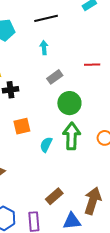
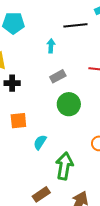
black line: (46, 18) -> (75, 25), moved
green arrow: (72, 136) -> (64, 166), moved

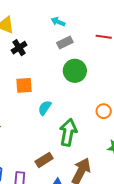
cyan arrow: (51, 46) -> (58, 22), moved, turned -72
black cross: (12, 83) -> (19, 48), turned -35

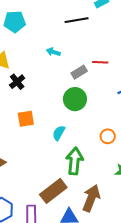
gray rectangle: (65, 43) -> (79, 72), moved
cyan semicircle: (45, 108) -> (59, 133), moved
brown rectangle: (44, 160) -> (53, 191), size x1.5

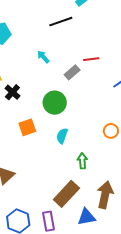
cyan arrow: (53, 52) -> (43, 57), turned 40
green circle: (75, 99) -> (55, 103), moved
green arrow: (75, 161) -> (82, 161), size x0.6

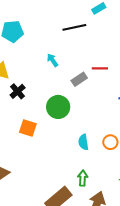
orange square: (27, 127) -> (28, 128), turned 30
cyan semicircle: (62, 136) -> (83, 142), moved, turned -35
green arrow: (82, 161) -> (83, 178), moved

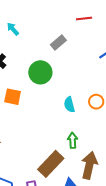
cyan arrow: (52, 60) -> (13, 29), moved
red line: (100, 68) -> (84, 19), moved

